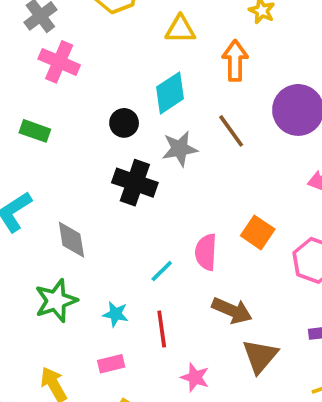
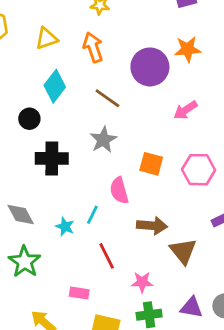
gray star: (180, 149) -> (103, 140), moved
cyan star: (115, 314) -> (65, 227), moved, turned 30
pink rectangle: (111, 364) -> (79, 293), turned 42

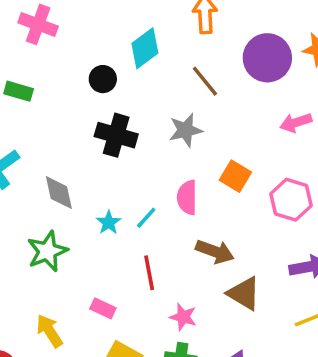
brown triangle: (183, 251) -> (244, 293), turned -36

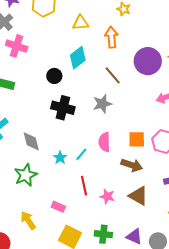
orange square: (235, 176) -> (137, 139), moved, turned -30
brown arrow: (215, 252) -> (132, 165), moved
pink star: (183, 317) -> (107, 196), moved

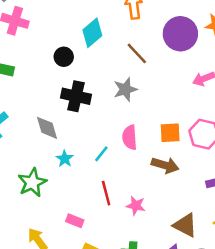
gray diamond: (31, 141) -> (47, 128), moved
cyan star: (60, 158) -> (65, 159), moved
brown triangle: (138, 196) -> (185, 225), moved

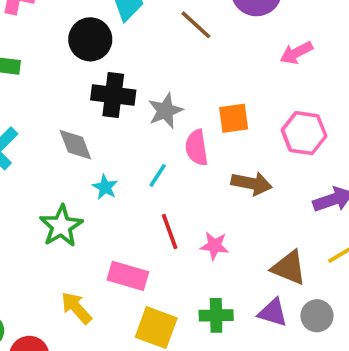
black circle: (64, 57) -> (90, 39), size x1.5
gray star: (125, 89) -> (165, 111), moved
orange square: (170, 133) -> (234, 118), moved
pink rectangle: (75, 221) -> (128, 276), size x1.5

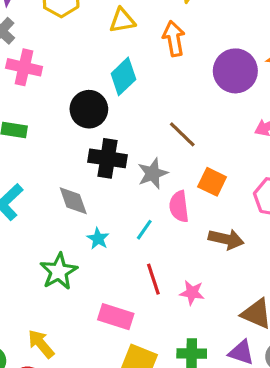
brown line: (196, 25) -> (182, 134), moved
orange square: (234, 118) -> (212, 182), turned 32
yellow arrow: (76, 308) -> (41, 344), moved

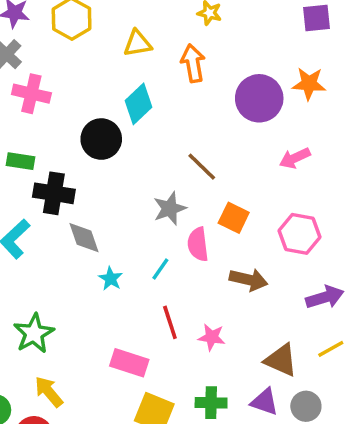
black cross: (108, 158) -> (54, 193), moved
green star: (59, 271) -> (34, 333), moved

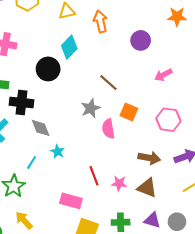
orange star: (309, 84) -> (177, 17), moved
purple circle: (259, 98) -> (141, 40), size x0.7
cyan line: (160, 269) -> (32, 162), moved
brown arrow: (249, 280) -> (149, 158), moved
brown triangle: (281, 360) -> (147, 188), moved

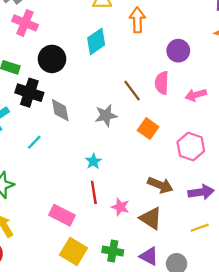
black circle: (48, 69) -> (52, 59), moved
gray diamond: (41, 128) -> (60, 110), moved
pink semicircle: (108, 129) -> (162, 83), moved
cyan star: (58, 151) -> (93, 161), moved
cyan line: (32, 162) -> (34, 142), moved

